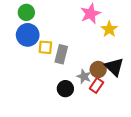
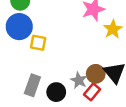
gray rectangle: (61, 54) -> (32, 85), moved

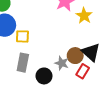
gray rectangle: (32, 85) -> (23, 63), moved
red rectangle: (92, 92) -> (83, 71), moved

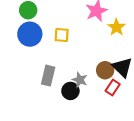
yellow square: (22, 36) -> (62, 35), moved
gray star: (62, 63) -> (80, 80), moved

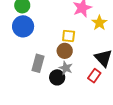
yellow square: (62, 35) -> (69, 36), moved
brown circle: (105, 70) -> (65, 51), moved

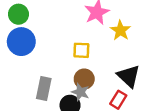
brown circle: (65, 51) -> (84, 79), moved

